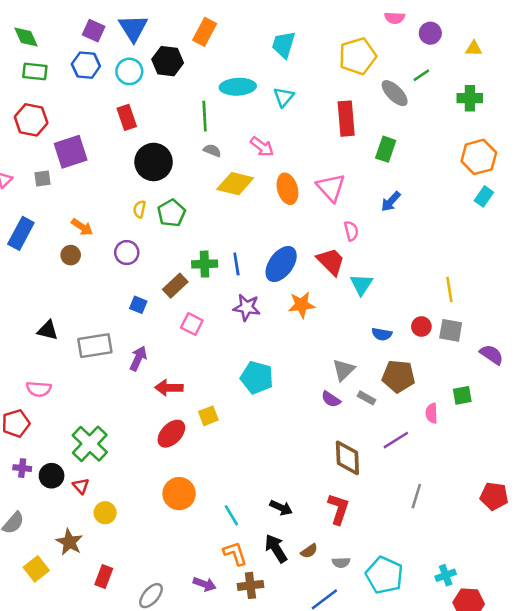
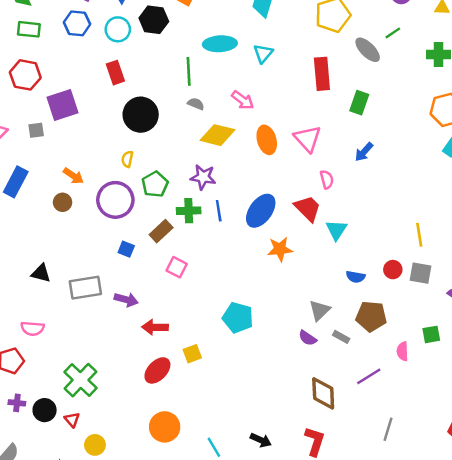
green pentagon: (171, 213) -> (155, 184), moved
purple circle: (127, 253) -> (115, 200), size x1.6
purple star: (247, 307) -> (203, 177), moved
purple arrow: (138, 358) -> (126, 300), turned 80

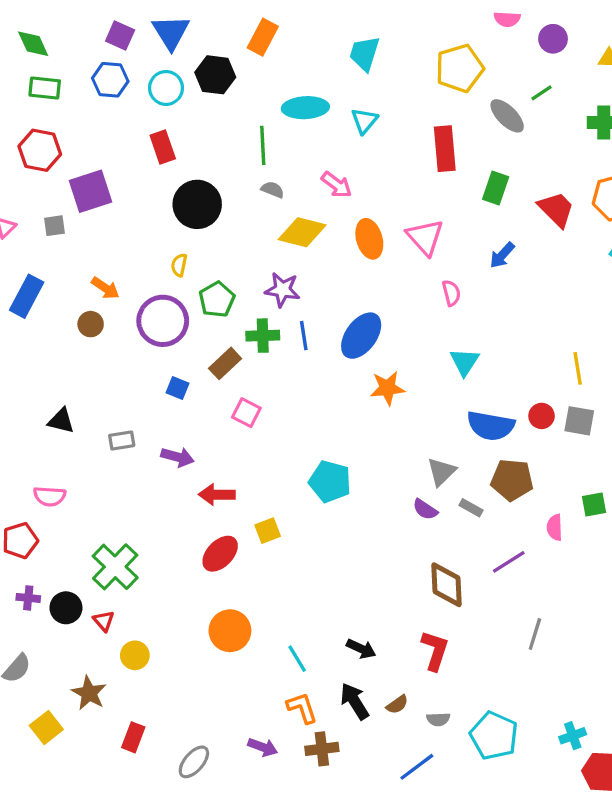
red trapezoid: (308, 208) -> (556, 209), moved
blue semicircle: (356, 277) -> (491, 426), size x1.8
gray rectangle: (85, 288) -> (122, 441), size x0.6

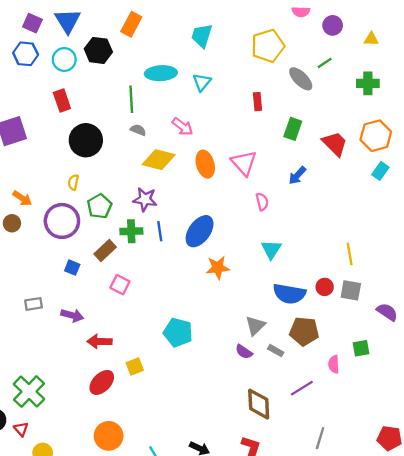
red rectangle: (445, 149) -> (258, 102), size x0.6

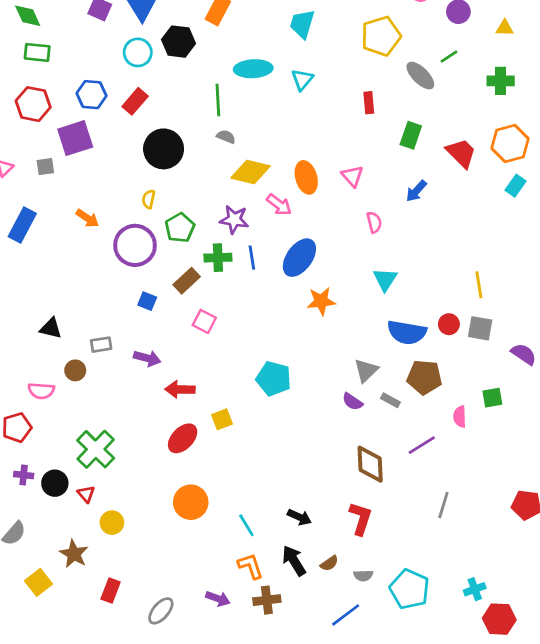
blue hexagon: (26, 54) -> (92, 95), moved
red rectangle: (62, 100) -> (135, 101), turned 60
pink arrow: (182, 127) -> (279, 205), moved
pink triangle: (244, 163) -> (352, 176), size x0.7
brown circle: (12, 223) -> (75, 370), moved

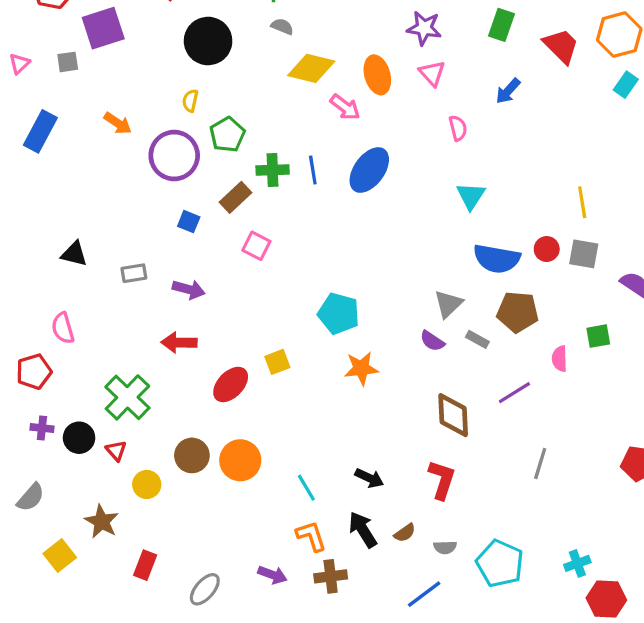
purple star: (234, 220) -> (424, 28), moved
orange star: (321, 301) -> (361, 368), moved
brown circle: (75, 370) -> (192, 455), moved, size x1.4
red arrow: (180, 389) -> (179, 343), moved
pink semicircle: (41, 391) -> (63, 328), turned 70

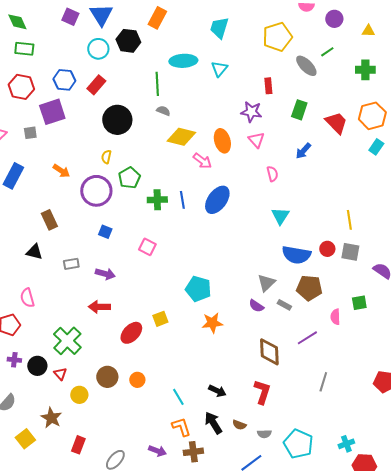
brown rectangle: (235, 197) -> (49, 220), moved, turned -72
orange circle: (240, 460) -> (137, 380), size x0.6
brown semicircle: (405, 533) -> (239, 425), turned 56

